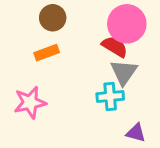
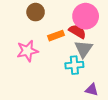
orange rectangle: (47, 53) -> (56, 36), moved
pink star: (30, 103) -> (27, 51), moved

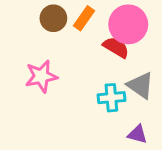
orange rectangle: (56, 36) -> (84, 18), moved, turned -35
gray triangle: (84, 49) -> (140, 85), moved, turned -30

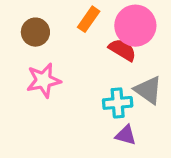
brown circle: (53, 18) -> (35, 32), moved
purple triangle: (137, 134) -> (126, 135), moved

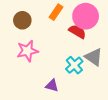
cyan cross: (118, 103) -> (74, 65), turned -36
purple triangle: (126, 135) -> (52, 86), moved

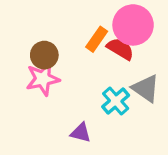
orange rectangle: (56, 12) -> (97, 39), moved
brown circle: (22, 20) -> (44, 55), moved

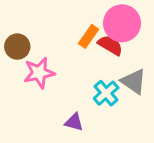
brown circle: (44, 55) -> (17, 47), moved

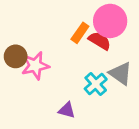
brown circle: (17, 47) -> (16, 56), moved

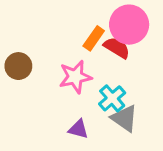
pink star: (35, 66) -> (75, 77), moved
gray triangle: (121, 73) -> (124, 118), moved

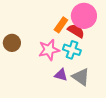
cyan cross: (112, 98) -> (72, 50), moved, turned -30
purple triangle: (78, 129) -> (61, 75), moved

